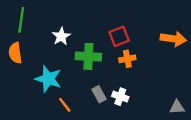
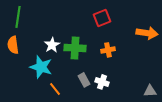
white star: (61, 36) -> (52, 45), moved
red square: (119, 36) -> (102, 18), moved

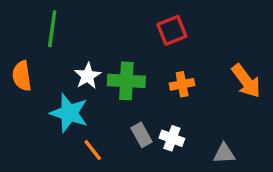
green line: (18, 17) -> (52, 29), moved
orange arrow: (147, 33) -> (246, 81), moved, turned 45
gray triangle: (150, 91) -> (224, 153), moved

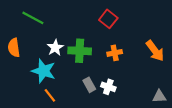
green line: (52, 29) -> (33, 18), turned -70
red square: (172, 30) -> (108, 19), turned -30
orange line: (93, 150) -> (50, 95), moved
gray triangle: (224, 153) -> (159, 96), moved

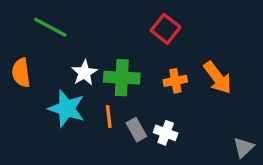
orange arrow: (155, 51) -> (218, 78), moved
orange line: (50, 95) -> (109, 117), moved, turned 32
gray triangle: (159, 96) -> (244, 147), turned -40

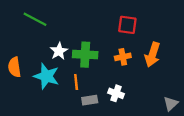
red square: (166, 29) -> (127, 25), moved, turned -30
orange semicircle: (21, 73) -> (14, 67), moved
orange arrow: (218, 78) -> (152, 55), turned 55
gray rectangle: (136, 130) -> (90, 100), moved, turned -70

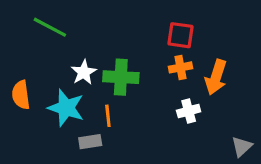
orange cross: (123, 57) -> (180, 67), moved
white cross: (116, 93) -> (189, 111), moved, turned -35
gray rectangle: (90, 100) -> (90, 142), moved

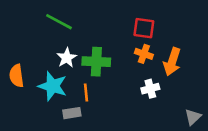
green line: (50, 27) -> (59, 22), moved
orange cross: (180, 67) -> (144, 54), turned 30

